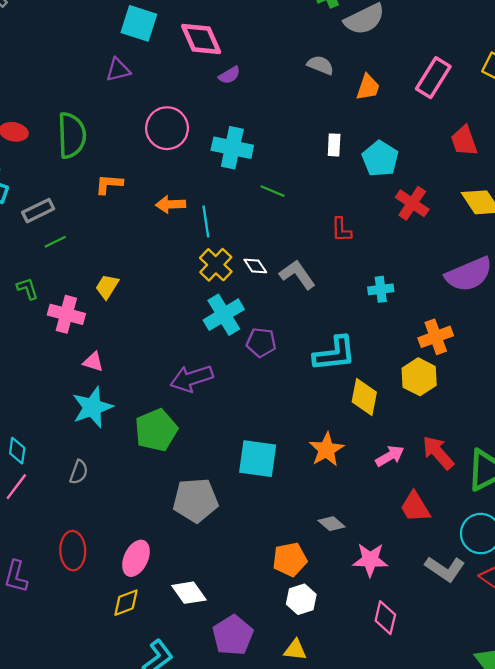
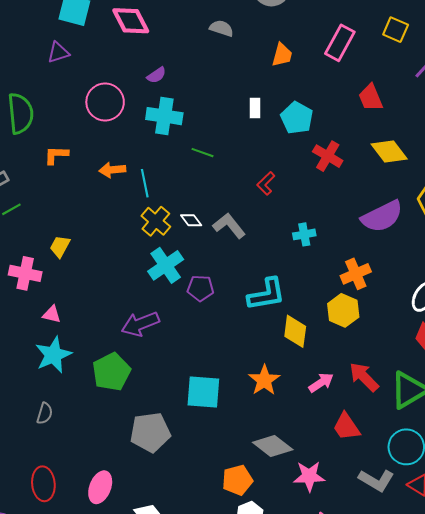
gray semicircle: (320, 65) -> (222, 28), moved
purple semicircle: (229, 75) -> (156, 75), moved
red L-shape: (341, 230) -> (266, 183), turned 50
gray diamond: (331, 524) -> (273, 446), size x1.6

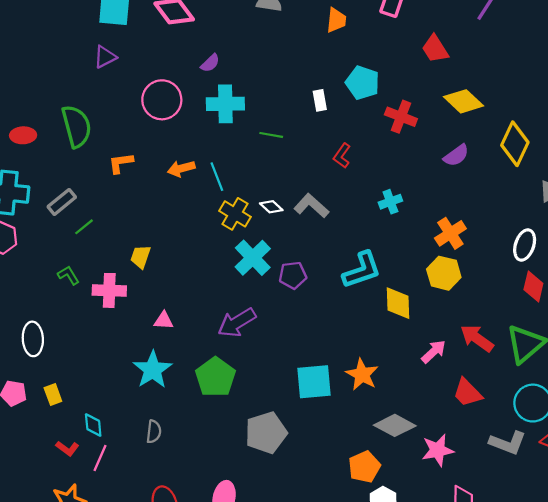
white rectangle: (255, 108) -> (320, 100), moved
purple semicircle: (382, 216) -> (456, 155), moved, size x0.6
pink triangle: (52, 314) -> (164, 321), moved
orange star: (264, 380) -> (362, 374), moved

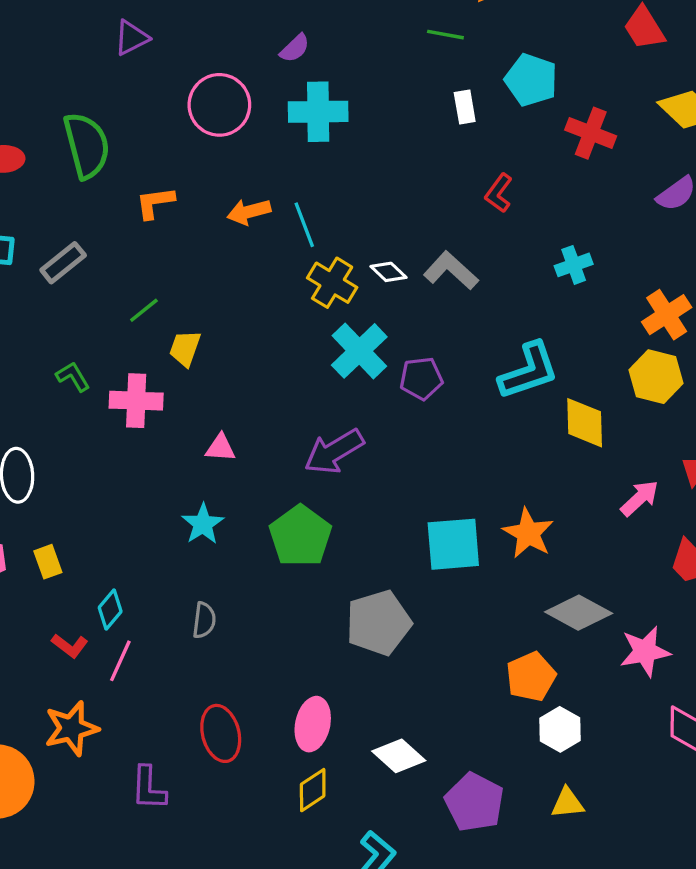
green line: (271, 135) -> (445, 35), moved
green line: (84, 227) -> (144, 310), moved
cyan star: (153, 370) -> (203, 524), size x0.7
cyan diamond: (93, 425) -> (110, 609), turned 45

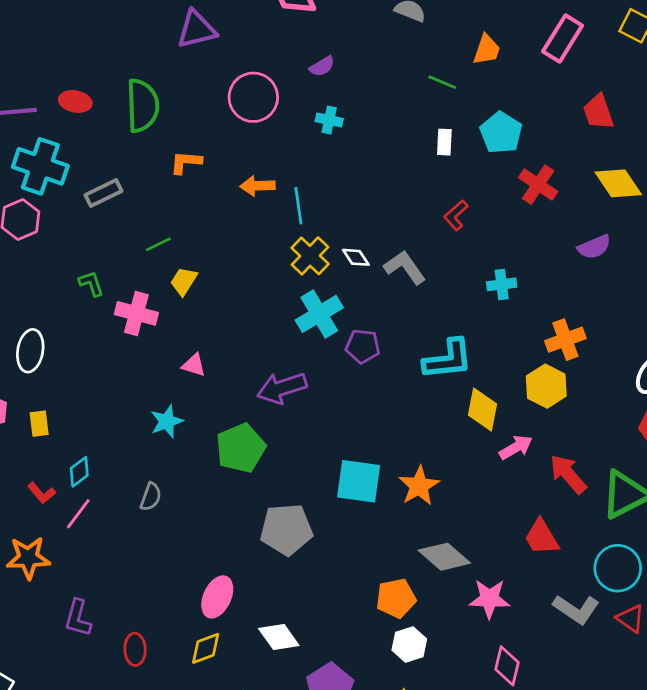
purple triangle: (131, 38) -> (196, 29), size x1.4
cyan cross: (318, 112) -> (329, 120), size x0.6
pink arrow: (640, 498) -> (516, 447), moved
red ellipse: (221, 733) -> (135, 649), moved, size x0.7

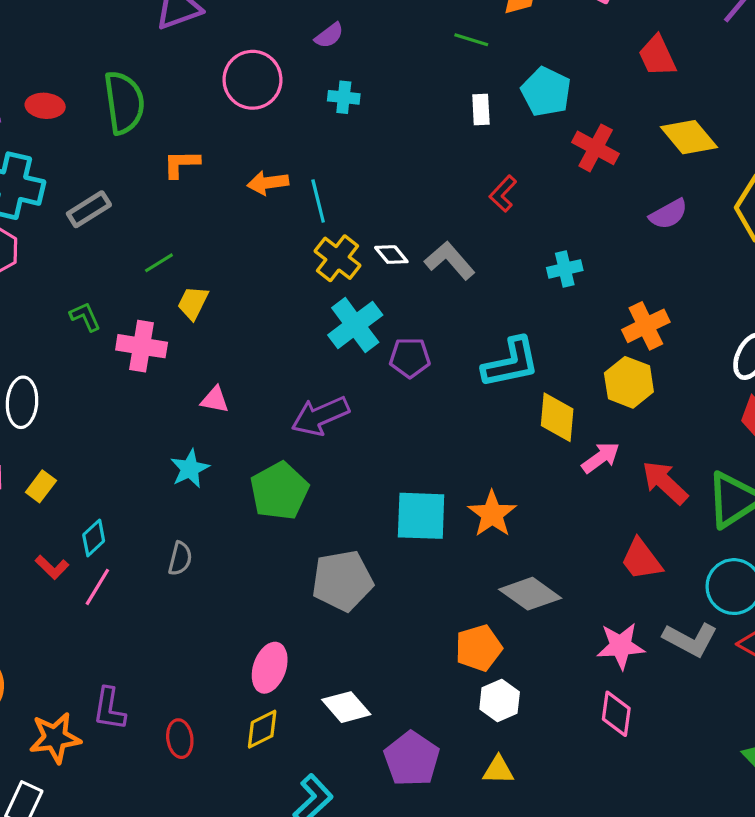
yellow rectangle: (39, 424) -> (41, 486), turned 50
orange star: (28, 558) -> (55, 738), moved
pink star: (489, 599) -> (621, 646), moved

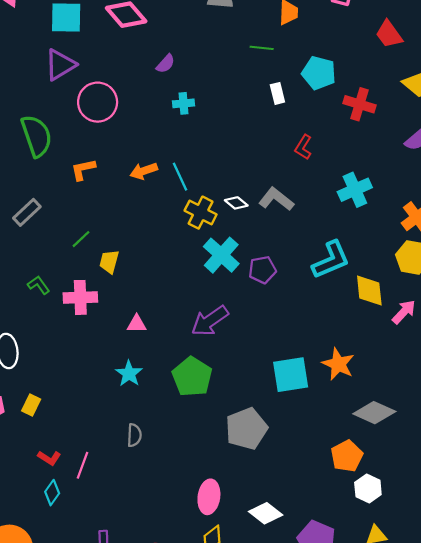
pink circle: (252, 80) -> (98, 102), moved
cyan cross: (565, 269) -> (355, 190), size x1.4
cyan diamond: (94, 538) -> (52, 493), moved

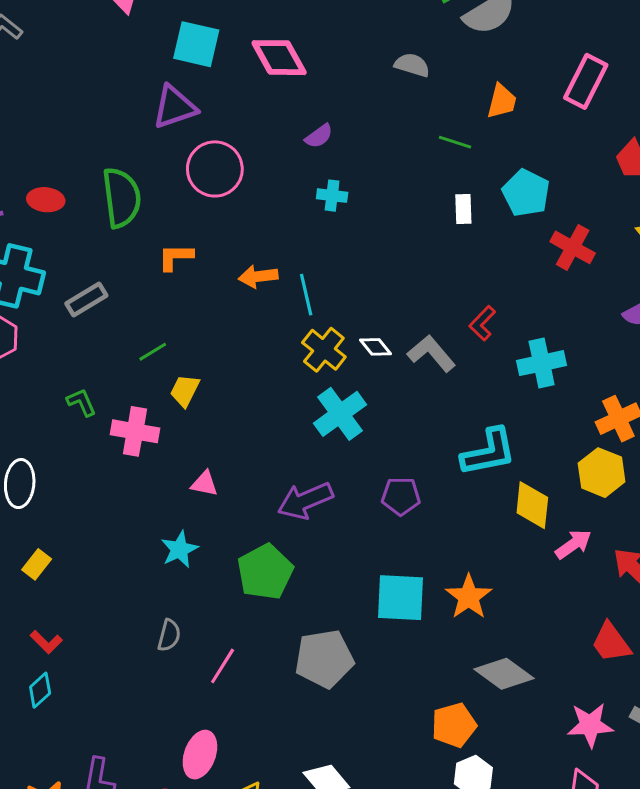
red L-shape: (303, 147) -> (482, 323), moved
purple pentagon: (262, 270) -> (401, 496), moved
pink line: (82, 465) -> (223, 666), moved
pink ellipse: (209, 497) -> (200, 755), moved

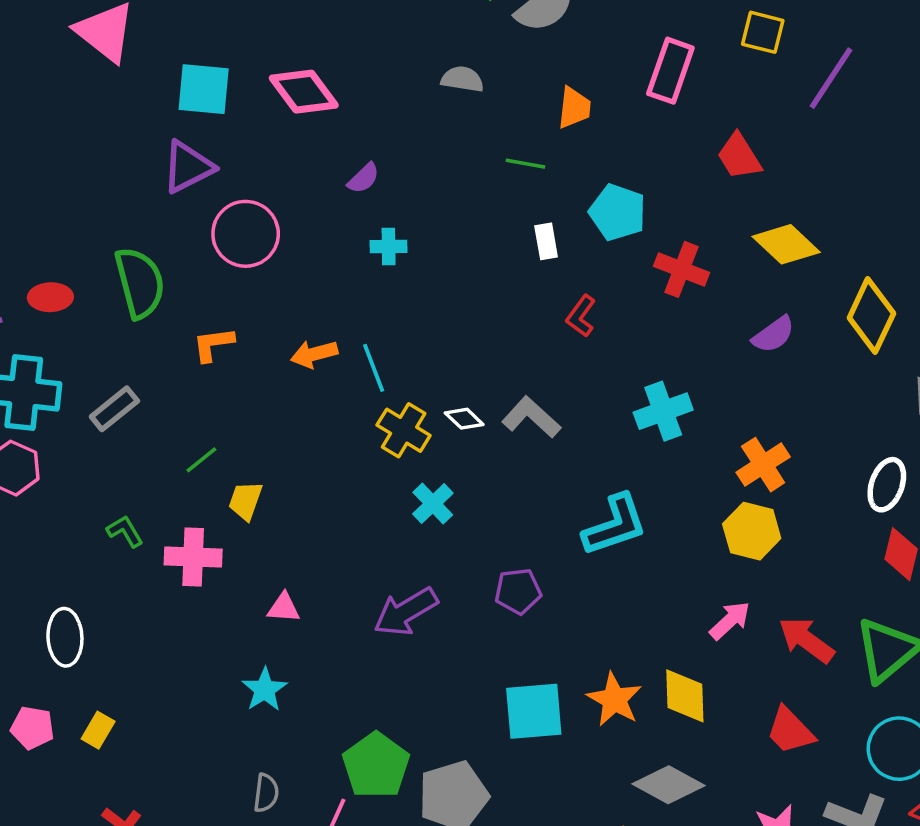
red L-shape: (482, 323) -> (581, 316), moved
cyan cross: (340, 414) -> (433, 504), size x0.7
yellow diamond: (532, 505) -> (685, 696), moved
green pentagon: (265, 572) -> (376, 765), moved

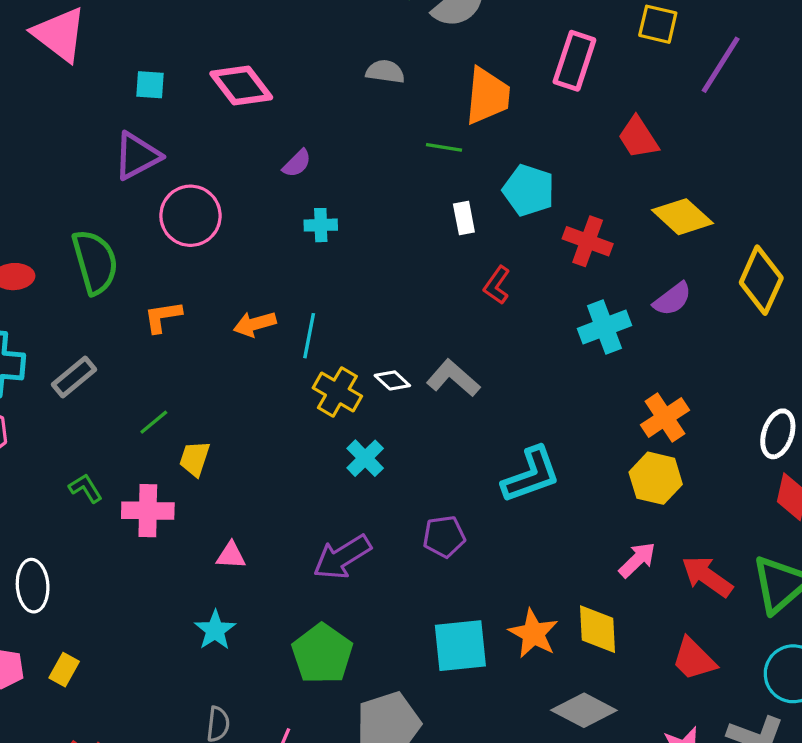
cyan square: (204, 89) -> (150, 85), size x0.6
orange trapezoid: (574, 108) -> (488, 96), size x1.5
cyan line: (374, 368) -> (309, 336), turned 33
cyan cross: (663, 411) -> (604, 327), moved
green pentagon: (376, 765) -> (322, 654), moved

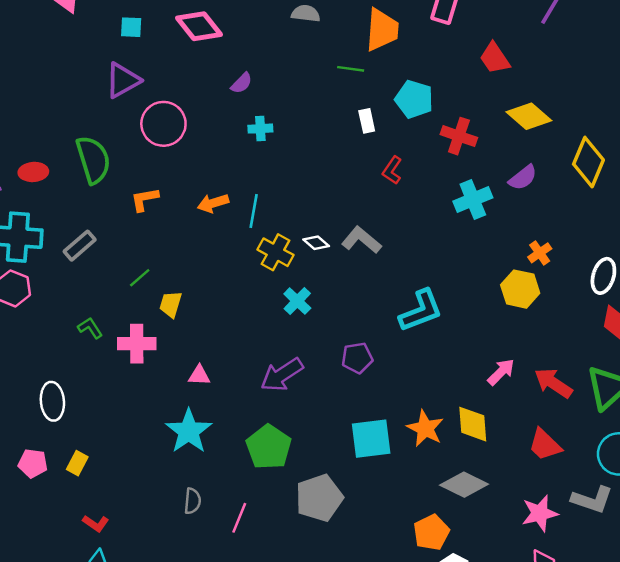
orange cross: (665, 417) -> (540, 253), moved, size x0.7
yellow hexagon: (656, 478) -> (520, 289), moved
cyan star: (215, 630) -> (189, 431), size x1.5

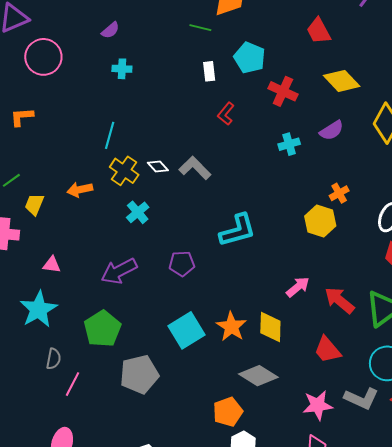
cyan cross: (473, 200) -> (289, 144), size x0.7
orange arrow: (213, 203) -> (80, 190), moved
cyan square: (371, 439) -> (187, 330), turned -30
gray semicircle: (192, 501) -> (54, 359), moved

